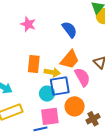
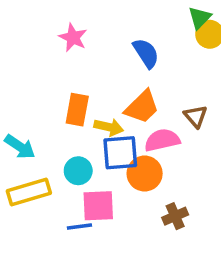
pink semicircle: (82, 77) -> (162, 140), turned -78
cyan circle: (47, 94) -> (78, 171), moved
orange circle: (75, 106) -> (145, 174), moved

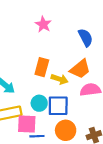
blue square: (120, 153) -> (58, 106), moved
orange circle: (145, 174) -> (66, 130), moved
pink square: (98, 206) -> (27, 124), moved

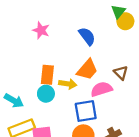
cyan circle: (39, 103) -> (46, 94), moved
blue square: (58, 106) -> (86, 111), moved

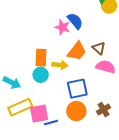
pink star: (41, 30) -> (62, 27), moved
brown triangle: (121, 73) -> (99, 48), moved
pink semicircle: (101, 89) -> (106, 67), moved, turned 36

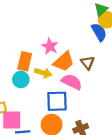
blue semicircle: (75, 21) -> (99, 32), moved
pink star: (62, 27) -> (50, 46), moved
pink semicircle: (106, 67) -> (72, 82), moved

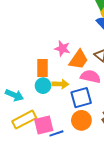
yellow arrow: (43, 73) -> (60, 84), moved

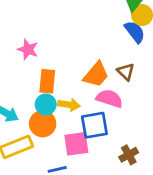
pink star: (62, 49) -> (28, 49), moved
orange circle: (81, 120) -> (43, 124), moved
pink square: (44, 125) -> (76, 144), moved

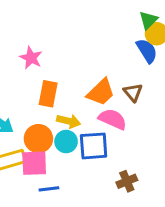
cyan circle: (46, 104) -> (66, 142), moved
pink square: (76, 144) -> (34, 163), moved

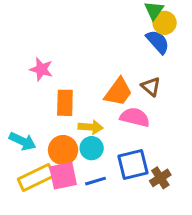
blue square: (94, 146) -> (133, 164), moved
blue line: (49, 189) -> (96, 181), moved

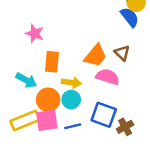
cyan arrow: (23, 141) -> (26, 80), moved
blue square: (133, 164) -> (104, 115), turned 30

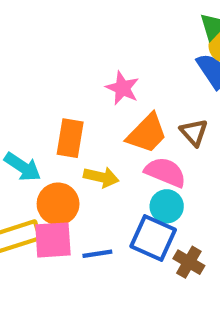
pink star: (35, 34) -> (122, 88), moved
cyan circle: (71, 100) -> (167, 206), moved
brown cross: (125, 127) -> (189, 262), turned -35

